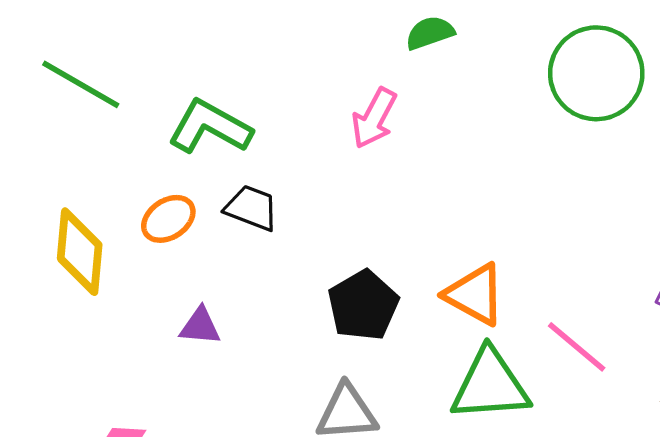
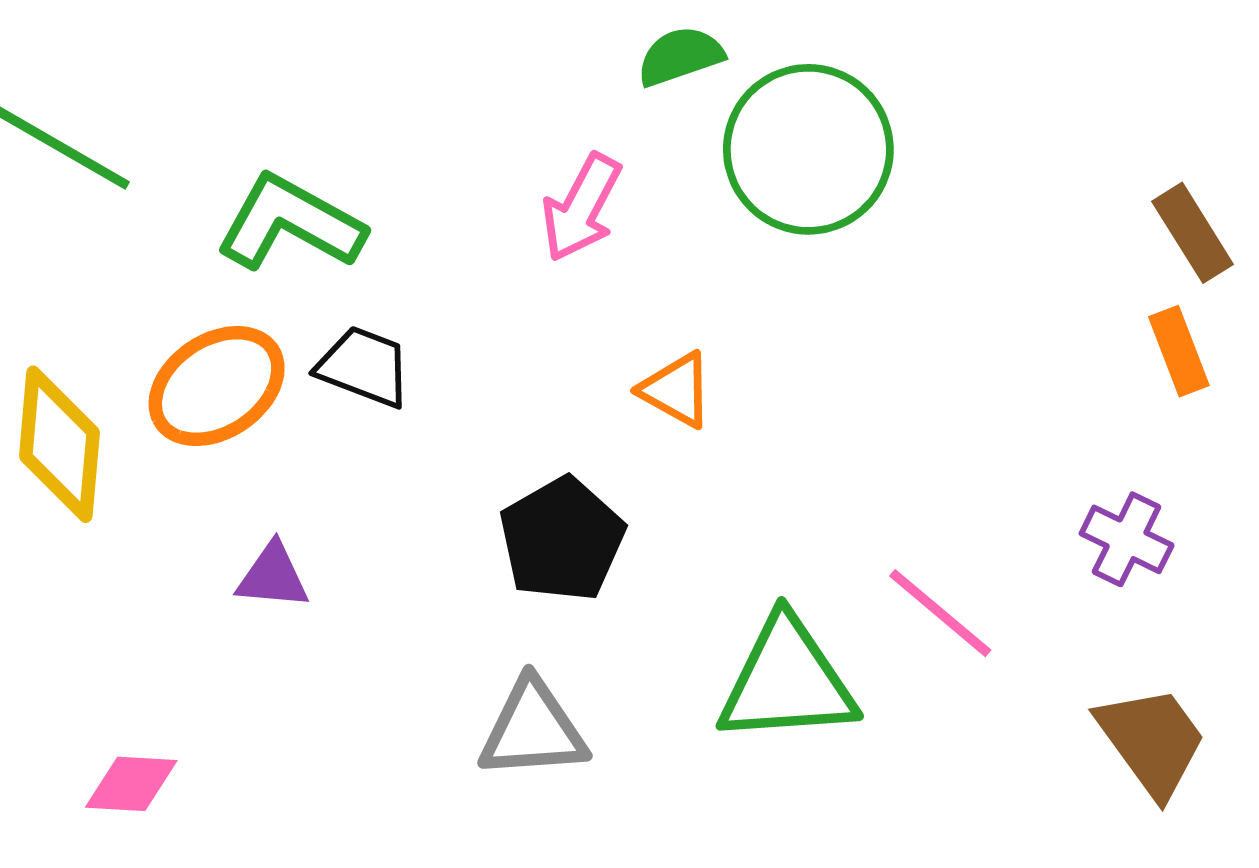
green circle: (596, 73) -> (808, 149), moved
orange ellipse: (168, 219) -> (217, 386), size x1.4
orange triangle: (475, 294) -> (676, 390), moved, size x0.7

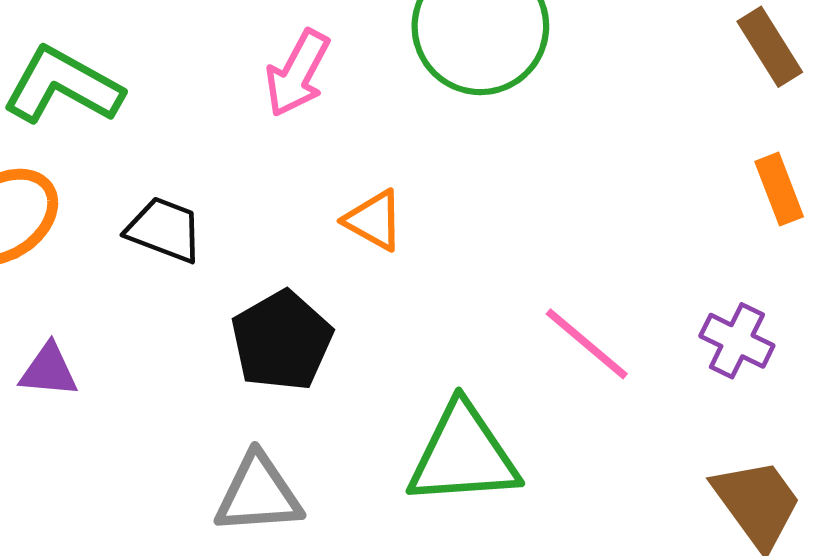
brown rectangle: (1193, 233) -> (770, 47), moved
black trapezoid: (364, 367) -> (164, 230), moved
pink line: (940, 613) -> (587, 344), moved

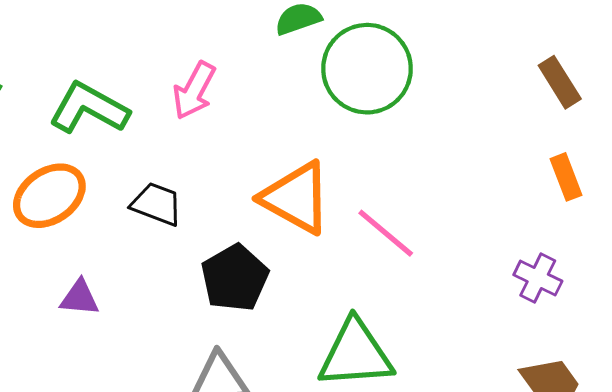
pink arrow: (297, 73) -> (194, 91), moved
orange triangle: (374, 220) -> (296, 198), size x1.8
pink line: (587, 344) -> (386, 233), moved

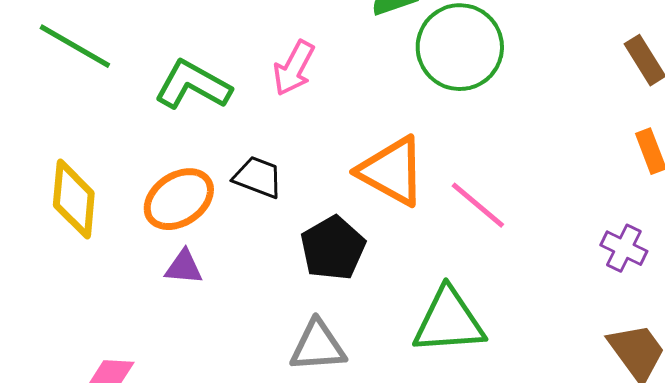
orange ellipse: (49, 196) -> (179, 199), moved

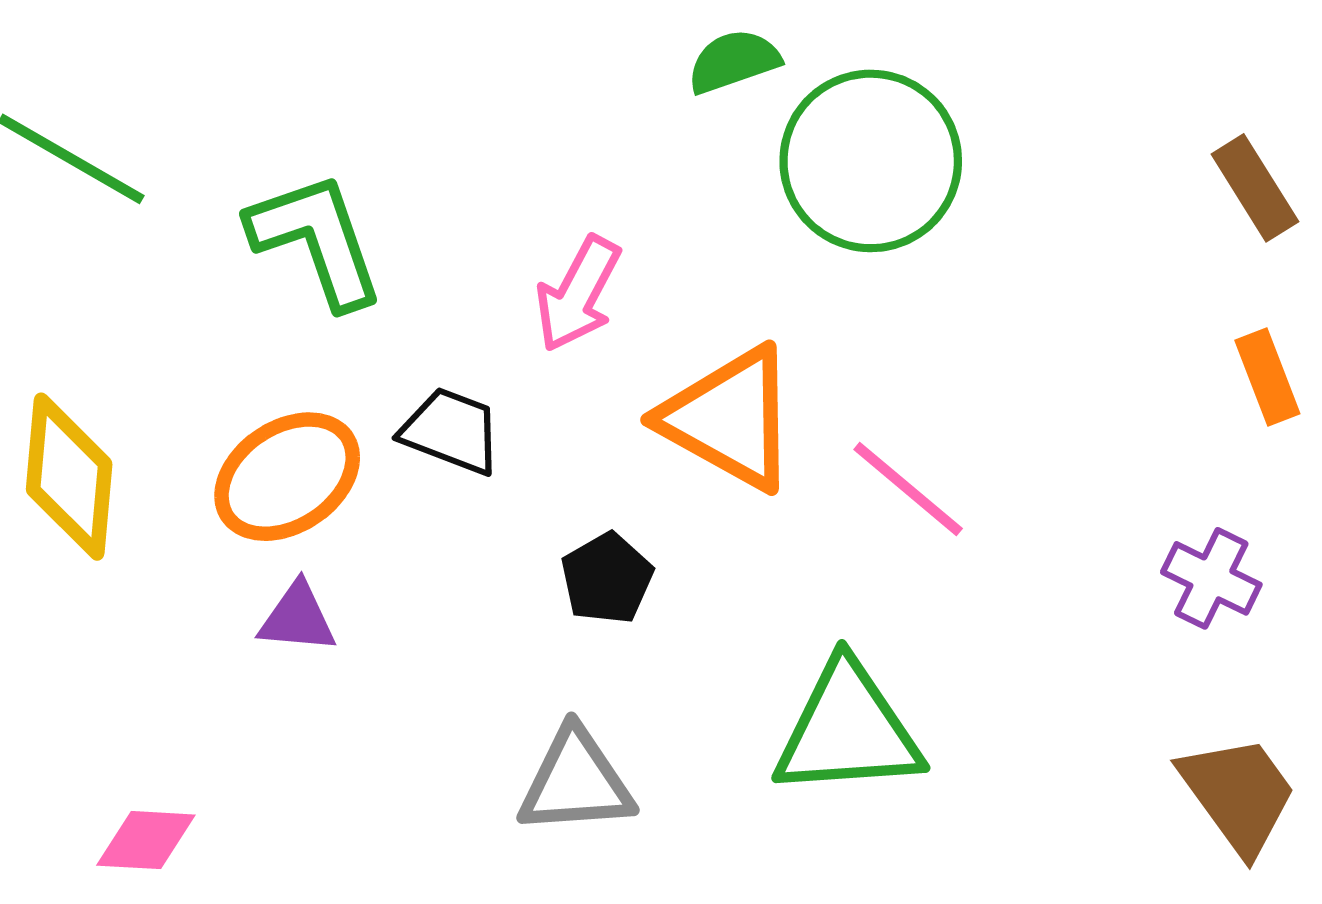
pink arrow: (294, 68) -> (578, 294), moved
green L-shape: (193, 85) -> (316, 240), turned 42
black pentagon: (333, 248) -> (607, 578), size x0.7

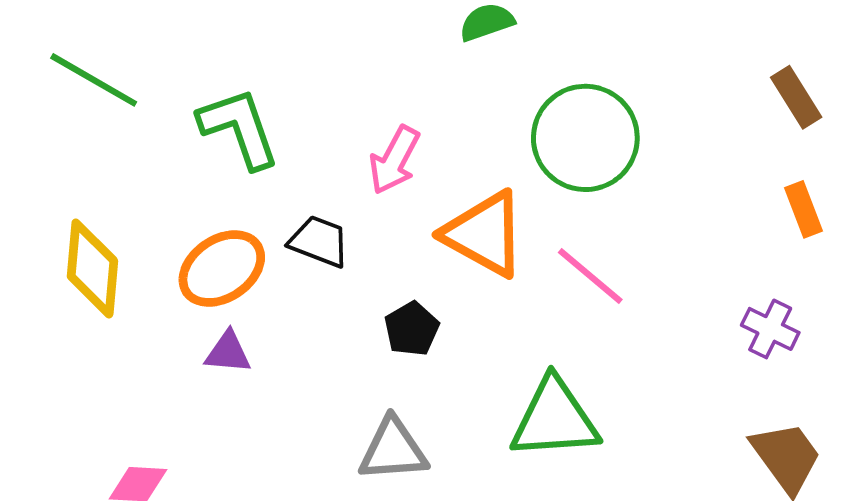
green circle: (871, 161) -> (585, 138), moved

